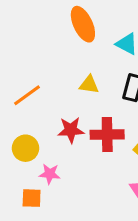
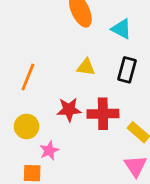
orange line: (27, 95) -> (28, 77), turned -32
pink star: (50, 174) -> (49, 151), turned -30

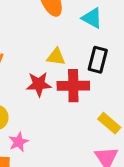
red star: (69, 110) -> (39, 84), moved
red cross: (103, 114) -> (73, 86), moved

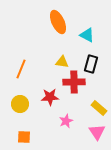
red star: (39, 84) -> (50, 97), moved
pink star: (19, 142) -> (66, 121), moved

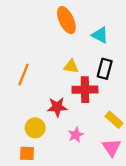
yellow circle: (20, 104) -> (35, 128), moved

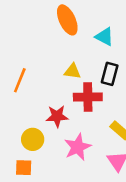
pink star: (76, 135) -> (78, 147), size x1.5

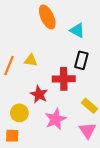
yellow triangle: (72, 71) -> (31, 60), moved
red star: (57, 116) -> (39, 94), turned 30

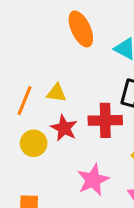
red star: (39, 94) -> (64, 128), moved
yellow circle: (19, 113) -> (34, 143), moved

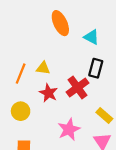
red cross: (105, 120) -> (77, 88), turned -35
yellow circle: (34, 143) -> (21, 111), moved

